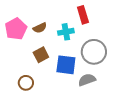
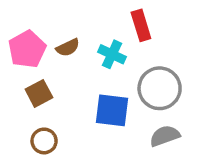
cyan cross: (66, 32) -> (112, 54), turned 35
brown square: (41, 55) -> (39, 93), moved
gray semicircle: (87, 80) -> (165, 136), moved

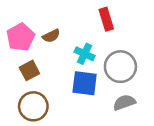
cyan cross: (112, 54) -> (85, 54), moved
brown circle: (44, 141) -> (33, 106), size x1.5

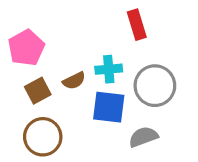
brown semicircle: (51, 36) -> (74, 81), moved
cyan cross: (85, 54) -> (109, 69), turned -30
gray semicircle: (124, 102) -> (143, 137), moved

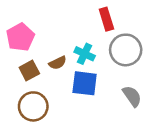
cyan cross: (109, 69) -> (85, 54), turned 30
gray circle: (155, 86) -> (126, 50), moved
gray semicircle: (143, 137) -> (132, 96), moved, turned 75

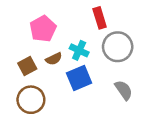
pink pentagon: (20, 37) -> (43, 29), moved
blue square: (85, 83) -> (79, 78), turned -30

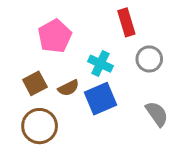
gray circle: (118, 47) -> (149, 59), size x0.7
brown semicircle: (54, 59) -> (68, 88), moved

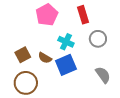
pink pentagon: (55, 36) -> (47, 15), moved
brown semicircle: (68, 88) -> (45, 58), turned 56

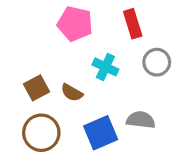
pink pentagon: (47, 15) -> (75, 24), turned -30
blue square: (66, 65) -> (101, 133), moved
gray semicircle: (103, 75) -> (141, 120), moved, turned -48

